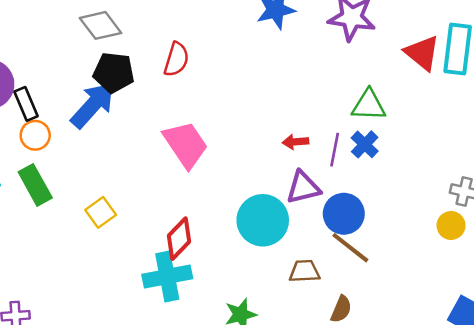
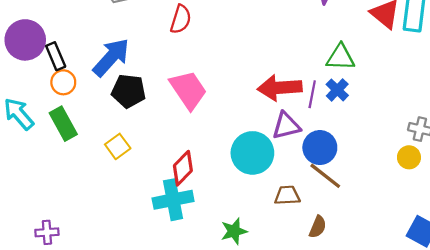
black pentagon: (114, 72) -> (129, 91), moved
red arrow: (295, 142) -> (280, 88), size x2.0

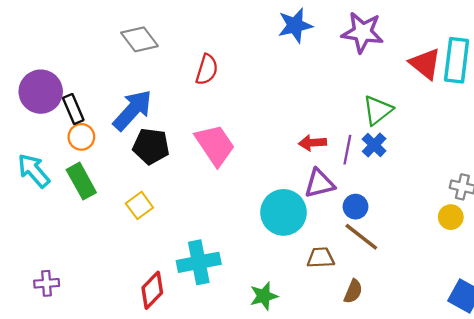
green triangle: (340, 57) -> (378, 110), turned -40
red arrow: (280, 88) -> (313, 143), size x0.6
blue circle: (320, 148) -> (356, 207), size x0.7
red diamond: (183, 168) -> (152, 290), moved
purple cross: (47, 232) -> (47, 283), moved

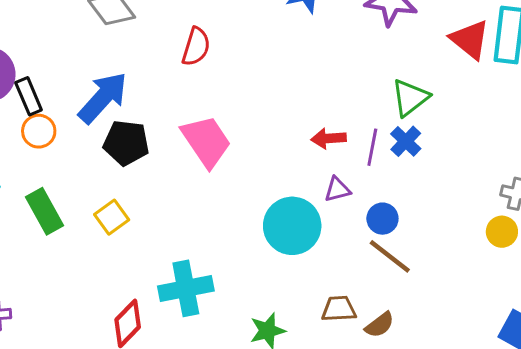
green rectangle: (81, 181) -> (45, 211), moved
purple triangle: (319, 183) -> (337, 189), size x0.7
brown trapezoid: (321, 258) -> (339, 309), moved
brown semicircle: (353, 291) -> (380, 325), turned 30

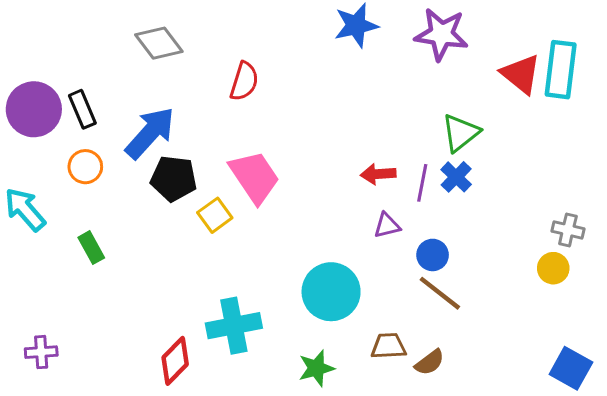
black rectangle: (29, 96) -> (82, 109), moved
green rectangle: (45, 211) -> (91, 248), size x0.7
yellow square: (112, 217) -> (215, 215), moved
cyan circle: (292, 226) -> (331, 292), moved

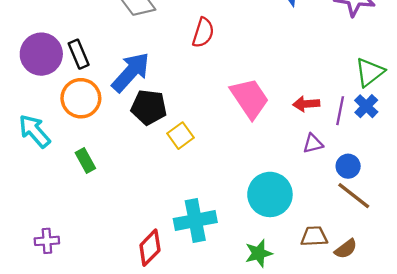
orange circle: (85, 167) -> (81, 98), size x1.5
pink trapezoid: (255, 177) -> (250, 98), moved

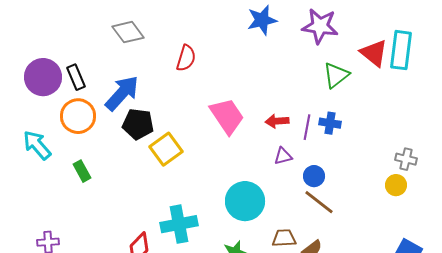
green triangle: (370, 72) -> (336, 75), moved
blue cross: (366, 106) -> (330, 123), turned -35
yellow square: (181, 136) -> (166, 149), size x1.4

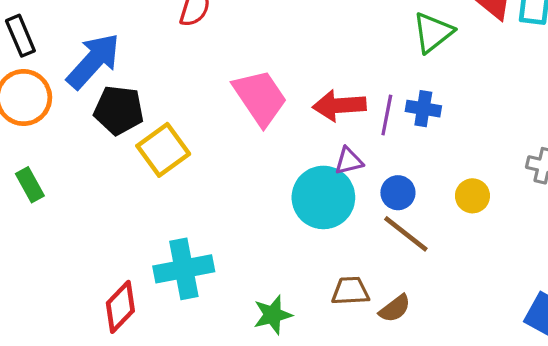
red arrow: (277, 121) -> (339, 105), size x1.4
yellow circle: (396, 185) -> (472, 196), moved
cyan circle: (245, 201) -> (323, 197), moved

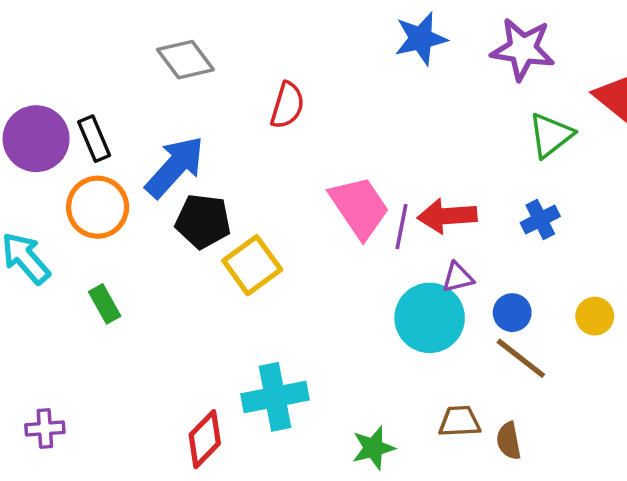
blue cross: (423, 109) -> (540, 219), turned -36
purple line: (387, 115) -> (401, 227), moved
brown semicircle: (395, 308) -> (509, 441), turned 116

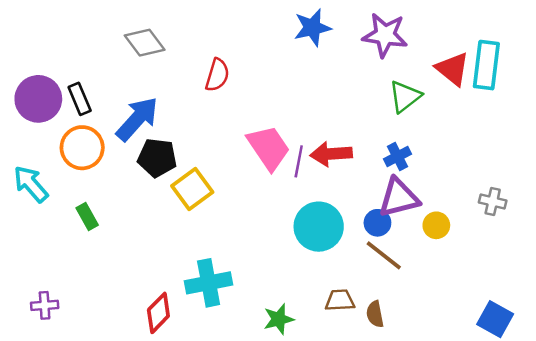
purple triangle: (458, 277) -> (399, 198), moved, size x1.8

